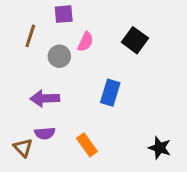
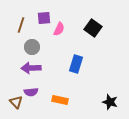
purple square: (64, 14) -> (44, 18), moved
gray circle: (59, 56) -> (32, 47), moved
orange rectangle: (87, 145) -> (60, 100), turned -42

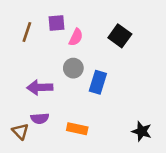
gray circle: (32, 47) -> (73, 68), moved

